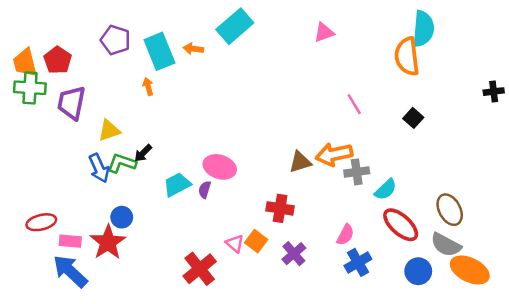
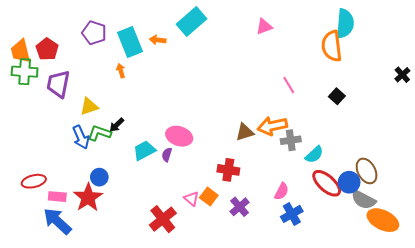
black cross: (494, 92) -> (402, 75), turned -35
blue circle: (418, 271) -> (349, 182), moved

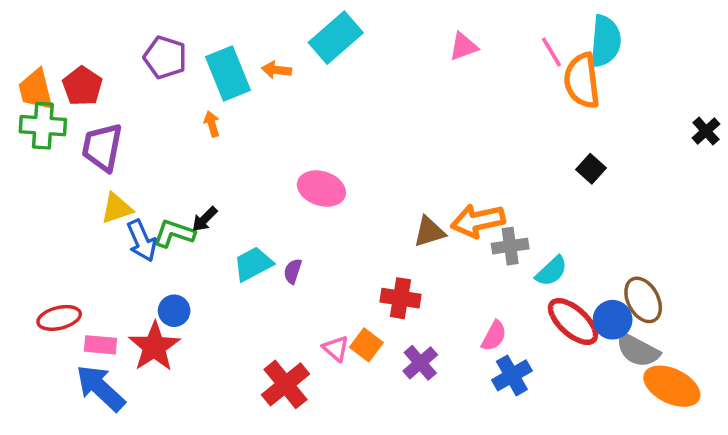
pink line: (289, 85) -> (551, 52), moved
yellow triangle: (89, 106) -> (117, 208), moved
pink ellipse: (179, 136) -> (321, 189), moved

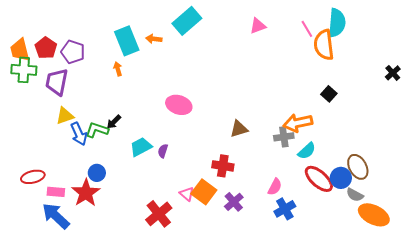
purple pentagon: (165, 57) -> (73, 52), moved
orange arrow: (478, 221) -> (298, 123), moved
orange square: (366, 345) -> (204, 192), size x1.4
gray semicircle: (638, 350) -> (355, 195), size x0.7

